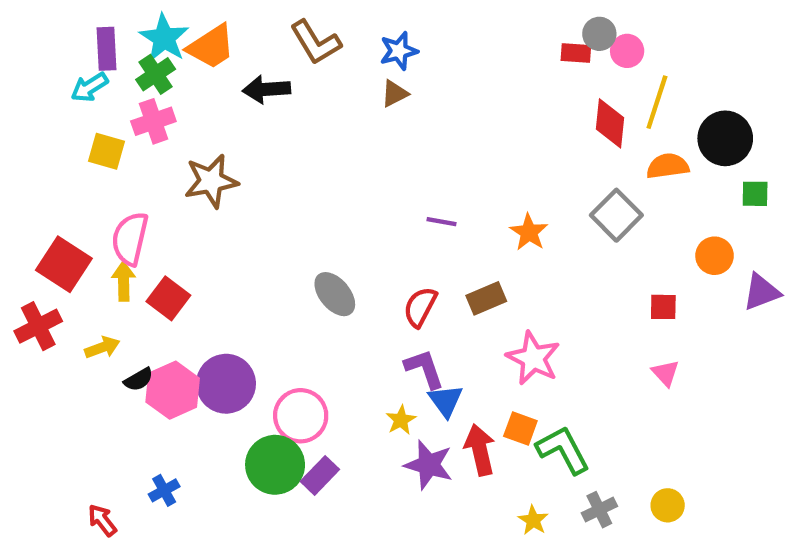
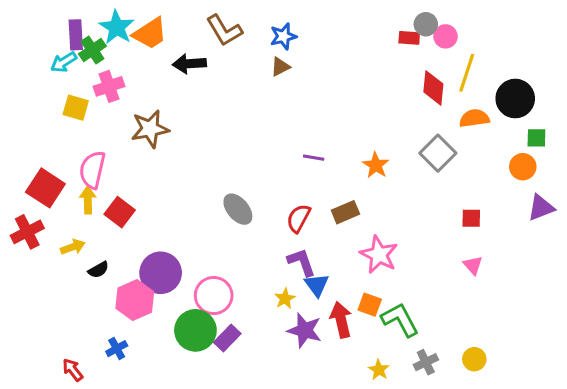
green cross: (156, 74) -> (92, 50), moved
orange circle: (715, 256) -> (523, 167), moved
pink hexagon: (173, 390) -> (135, 300), moved

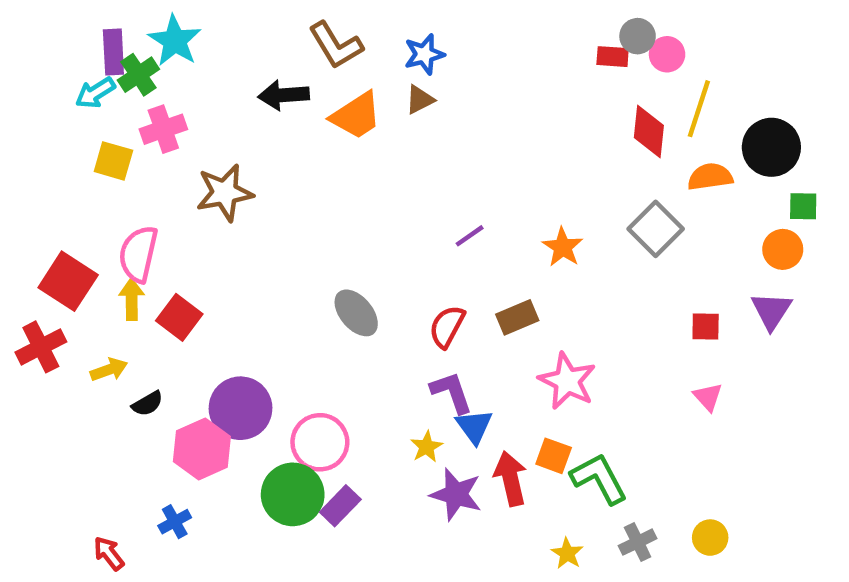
orange trapezoid: (150, 33) -> (356, 116), moved
purple line: (314, 158) -> (470, 236), turned -45
purple triangle: (541, 208) -> (771, 311), moved, turned -36

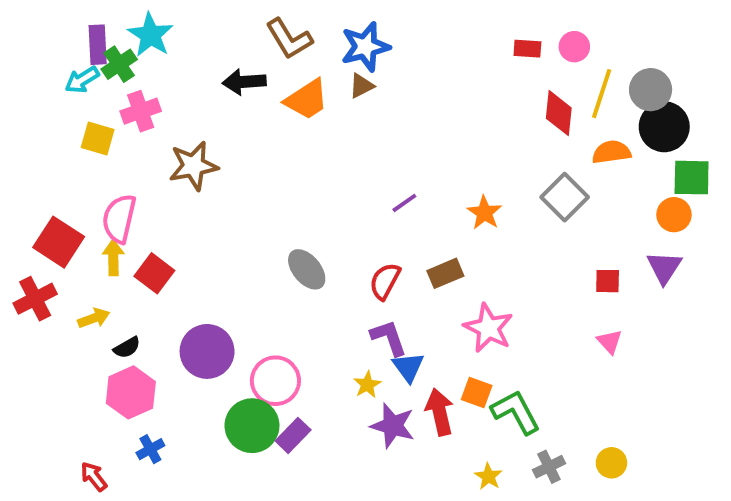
gray circle: (638, 36) -> (651, 90), moved, size x1.4
blue star: (424, 54) -> (365, 47), size x1.4
green square: (803, 206) -> (692, 178), size x1.5
pink hexagon: (202, 449) -> (131, 392), moved

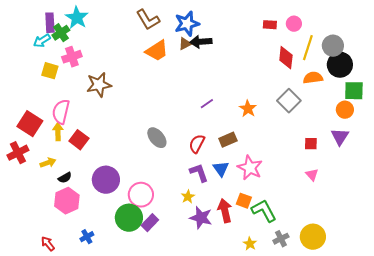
black arrow: (244, 82) -> (201, 42), moved
blue triangle: (408, 367) -> (221, 169), moved
blue cross: (150, 449) -> (87, 237), moved
yellow circle: (611, 463) -> (313, 237), size x1.6

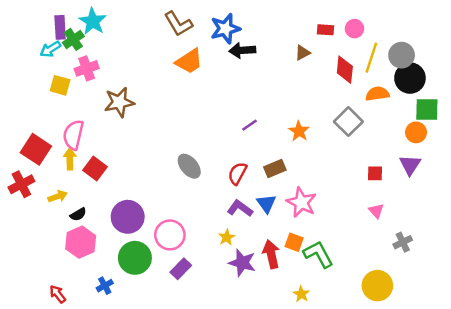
brown triangle: (185, 44) -> (303, 53), moved
purple L-shape: (199, 173) -> (240, 208), turned -35
green circle: (129, 218) -> (135, 258), moved
gray cross: (281, 239) -> (403, 242), moved

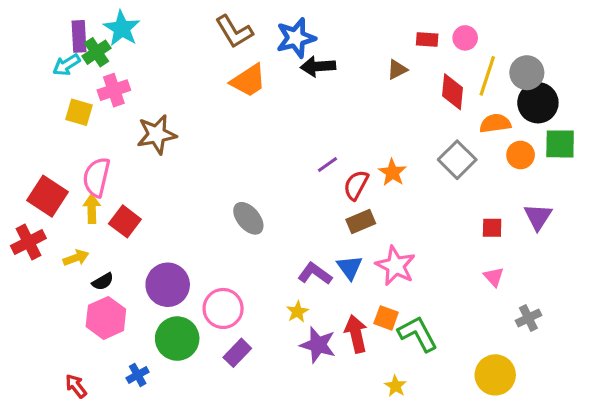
orange circle: (416, 132) -> (521, 155), moved
red semicircle: (237, 173) -> (356, 185), moved

